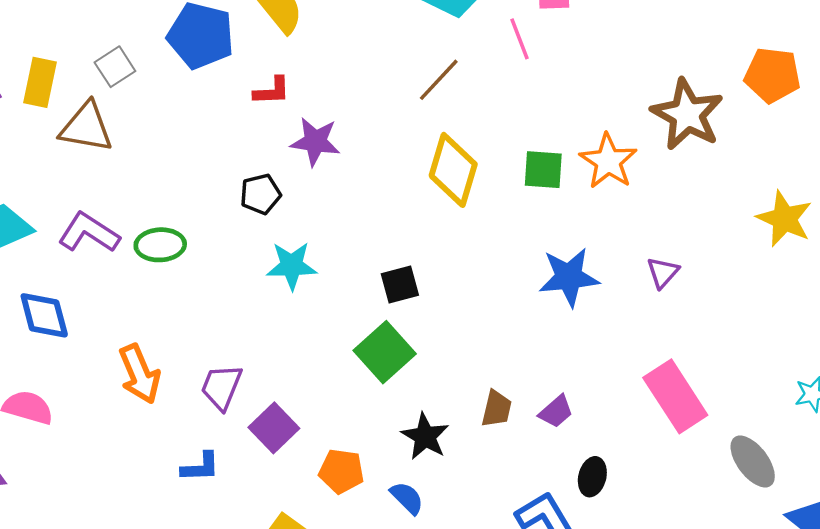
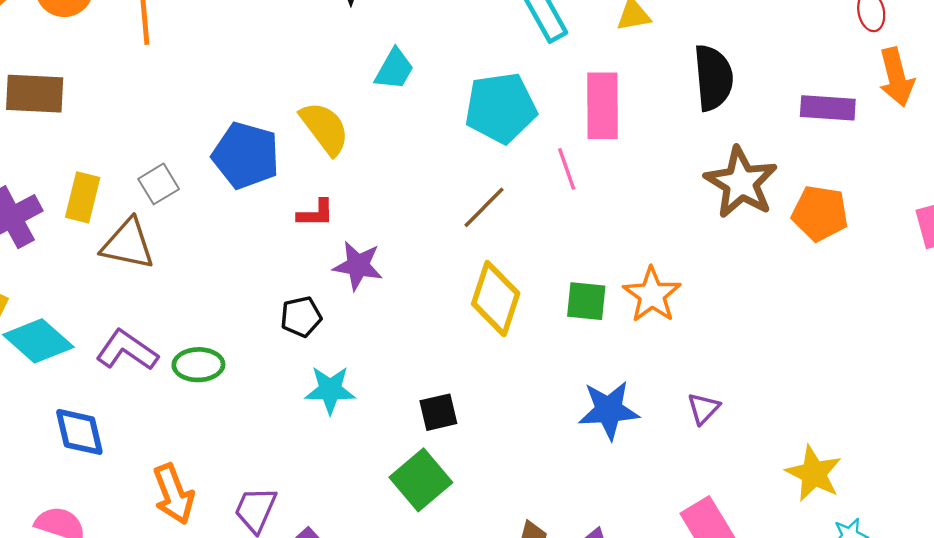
brown star: (687, 114) -> (741, 183), moved
yellow star: (784, 219) -> (814, 473), moved

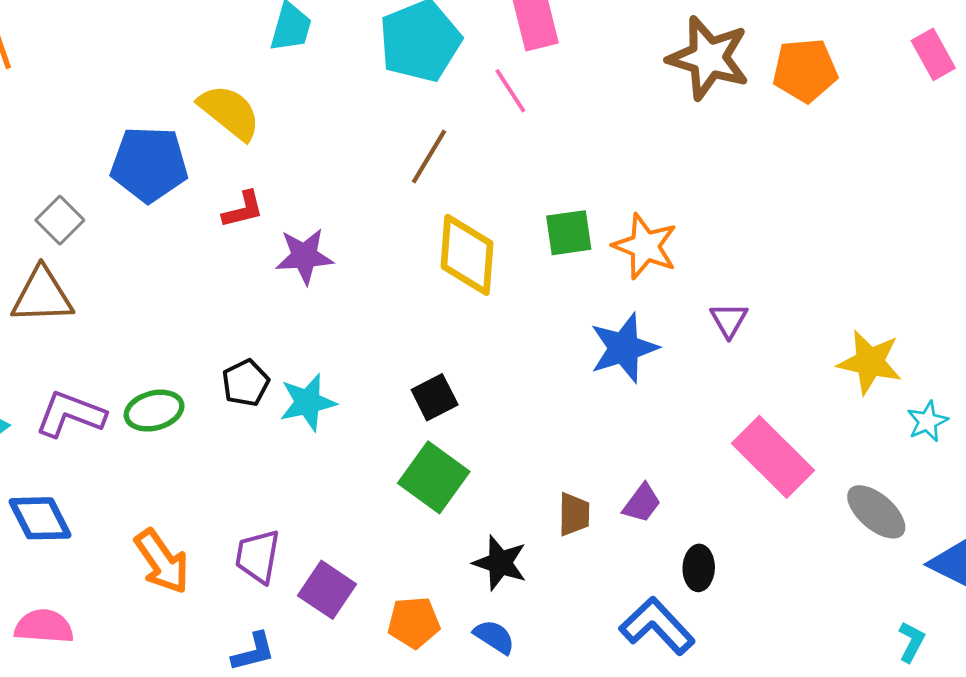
orange star: (652, 295) -> (645, 246), moved
black pentagon: (301, 317) -> (246, 383), moved

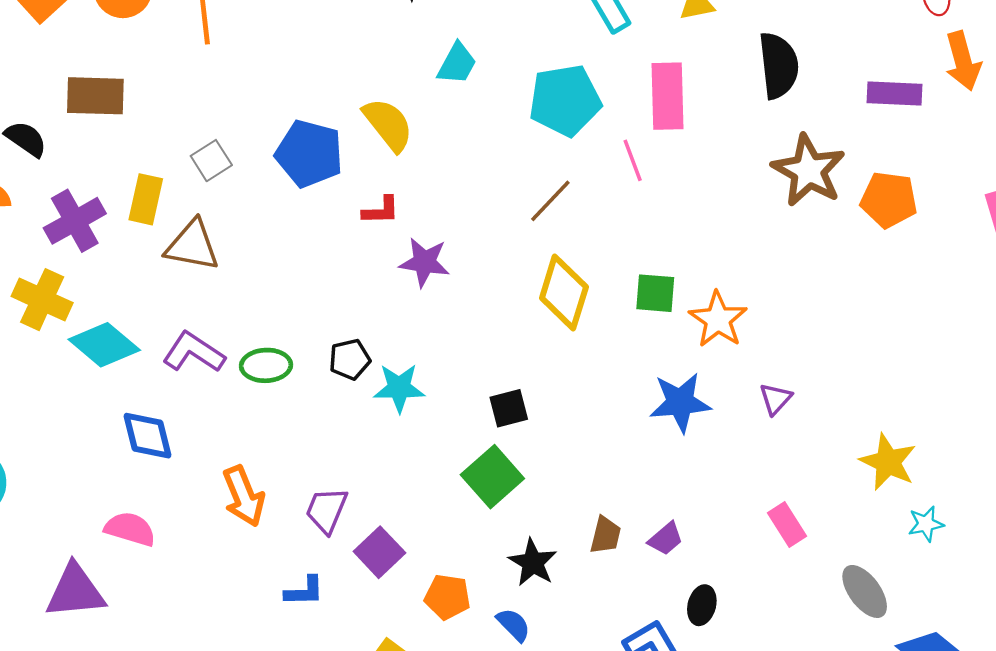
gray square: (60, 220) -> (211, 161), moved
pink rectangle: (773, 457) -> (787, 524), size x0.6

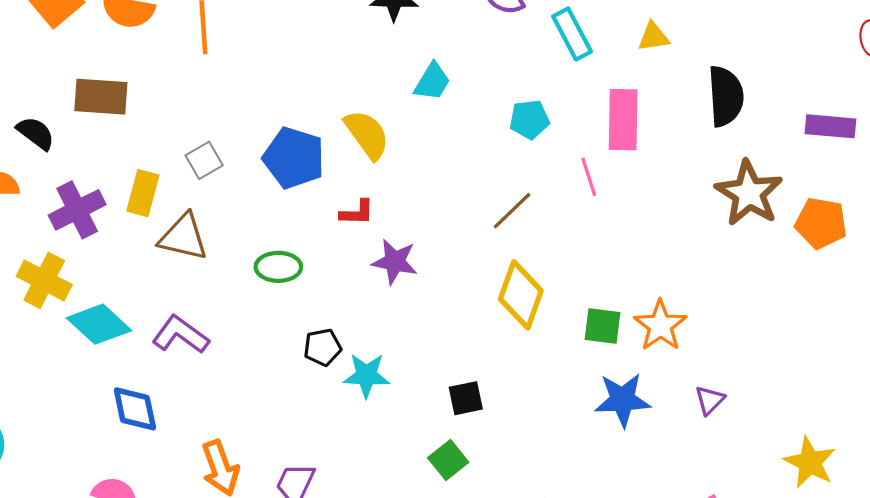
cyan pentagon: (565, 100) -> (529, 119), size x0.6
green square: (655, 293) -> (602, 326), moved
green ellipse: (266, 365) -> (278, 267), moved
green square: (492, 477) -> (448, 460), size x0.7

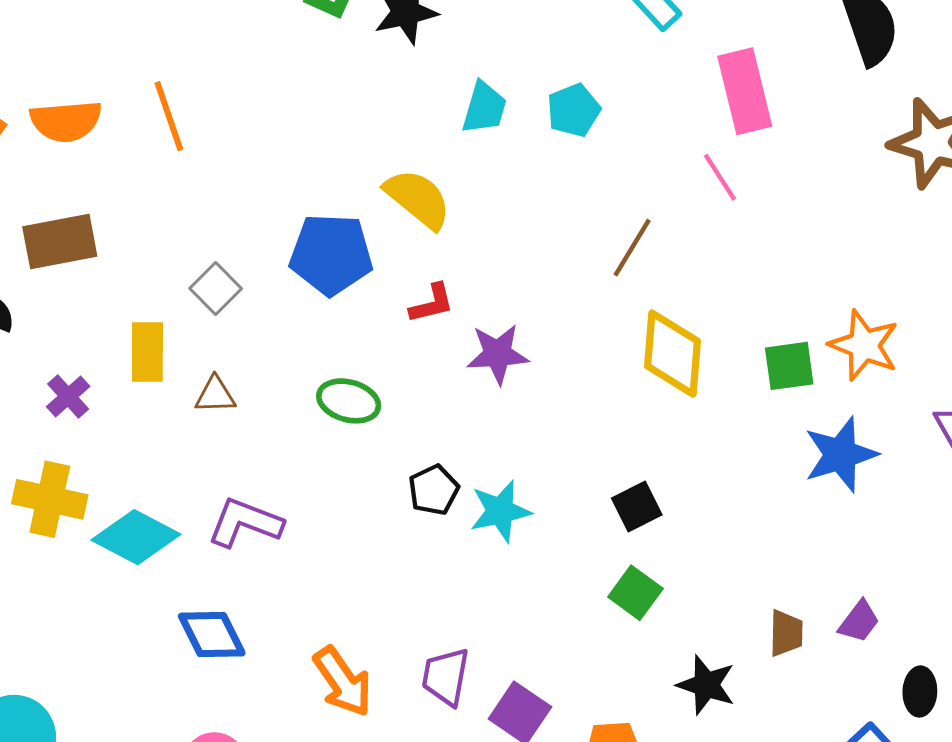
cyan pentagon: (529, 119) -> (574, 110), moved
purple cross: (77, 210) -> (68, 396), size x0.6
brown triangle: (183, 237) -> (215, 395), size x0.6
green ellipse: (278, 267) -> (349, 401), turned 30

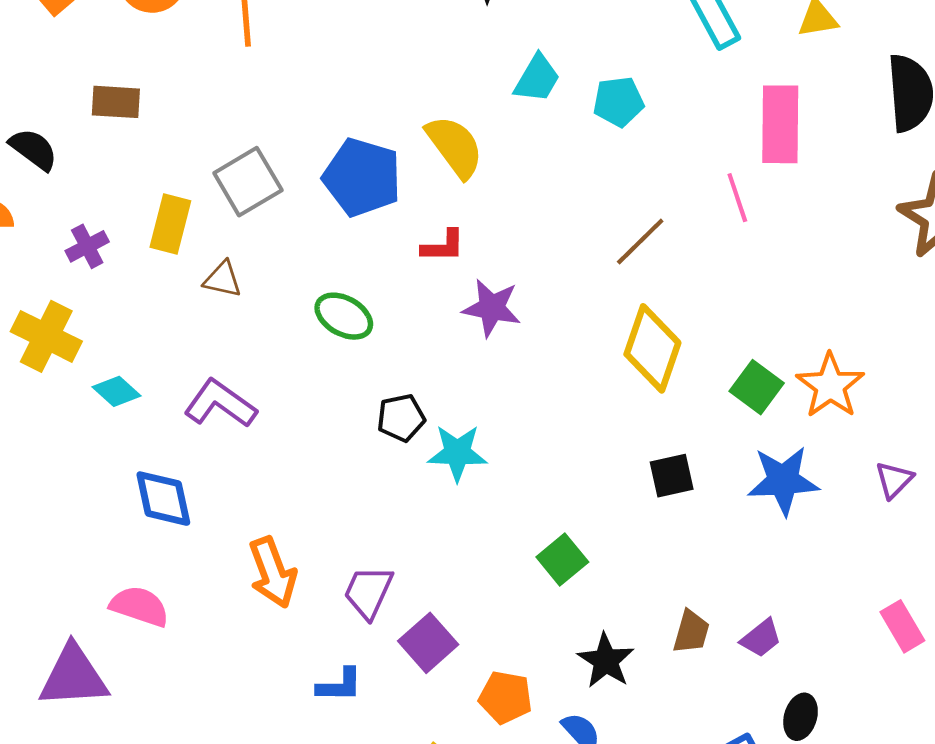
brown rectangle: (60, 241) -> (116, 102), size x0.7
gray square: (216, 288) -> (248, 182), size x1.4
green square: (789, 366) -> (757, 387), turned 30
black square: (637, 507) -> (672, 476), moved
cyan diamond: (136, 537) -> (117, 391), size x0.6

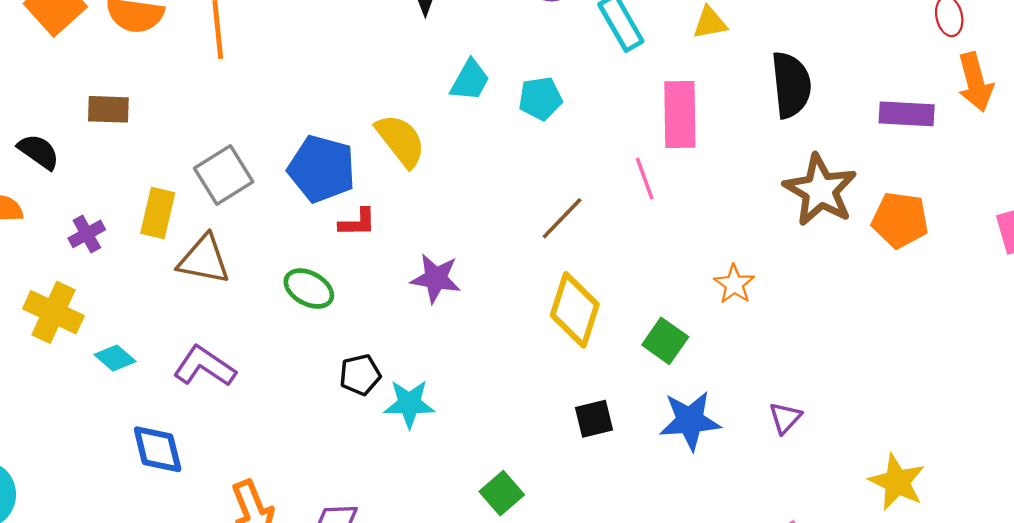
red L-shape: (443, 246) -> (357, 223), moved
brown triangle: (223, 279) -> (204, 260), size x1.6
orange star: (830, 386) -> (734, 284), moved, size x0.7

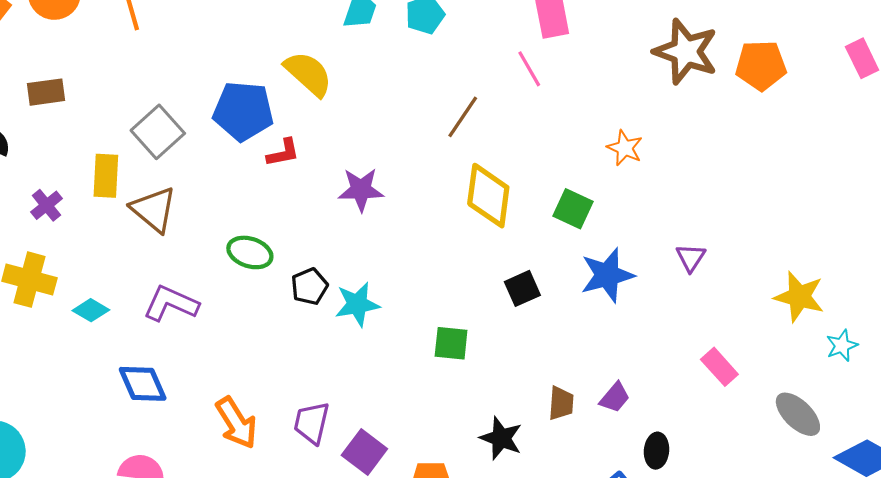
brown triangle: (204, 260) -> (154, 209), turned 39
green ellipse: (309, 289) -> (250, 252), moved
green square: (502, 493) -> (451, 343), moved, turned -33

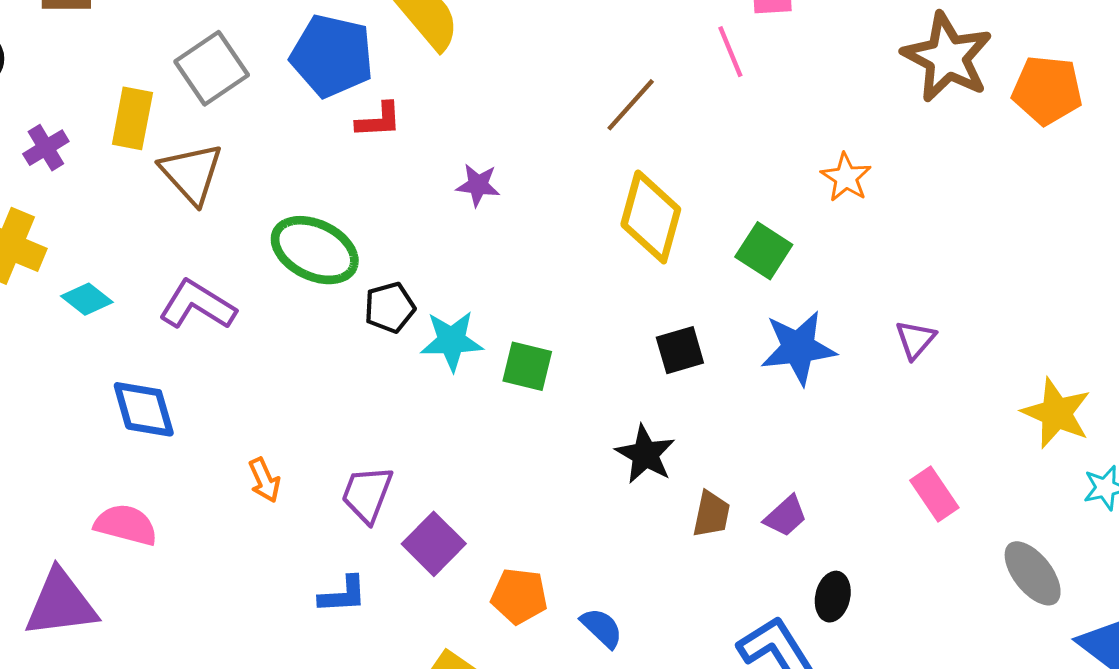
purple star: (361, 190) -> (478, 185), size x0.7
green ellipse: (250, 252) -> (315, 250), size x1.4
green square: (451, 343) -> (527, 366), moved
orange arrow: (236, 423) -> (264, 480), size x0.6
black star: (501, 438) -> (645, 454), moved

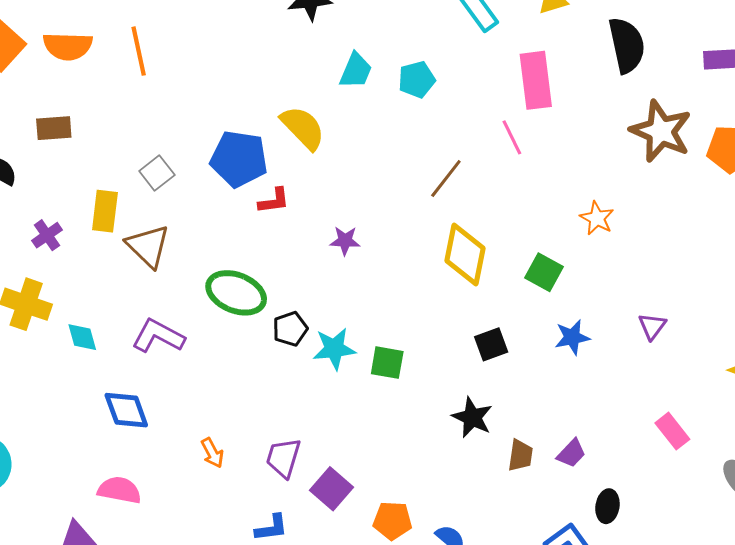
gray square: (212, 68) -> (157, 173), size x0.7
cyan diamond: (87, 299) -> (82, 337), turned 40
blue star: (798, 348) -> (572, 337), size x0.7

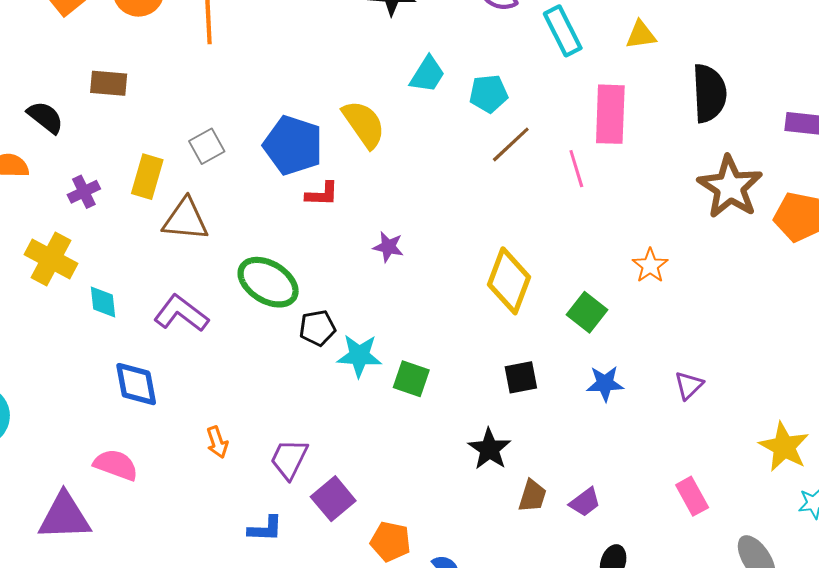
brown line: (446, 178) -> (511, 144), moved
brown triangle: (148, 246) -> (186, 220), turned -48

